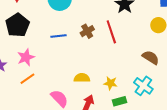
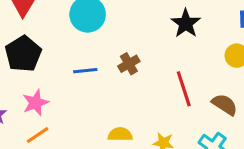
red line: (111, 32) -> (184, 89), moved

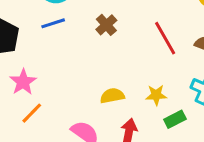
blue line: (85, 71) -> (53, 23), moved

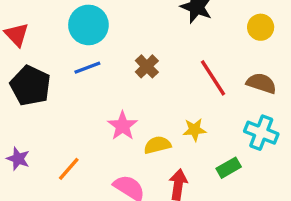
pink star: (23, 82) -> (123, 126), moved
yellow star: (156, 95) -> (194, 130), moved

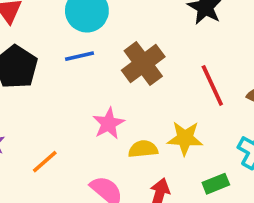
brown cross: (147, 66) -> (143, 63), size x1.6
yellow star: (194, 130) -> (185, 138), size x1.4

